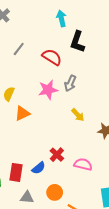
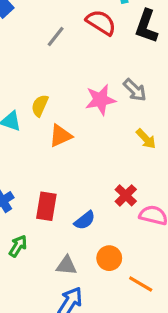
red semicircle: (52, 57) -> (101, 22), moved
gray arrow: (70, 83) -> (135, 90), turned -70
red cross: (57, 155) -> (126, 195), moved
red rectangle: (16, 172) -> (46, 206), moved

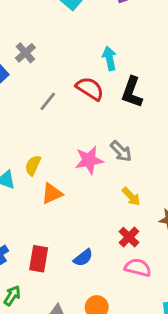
red cross: (126, 195) -> (129, 237), moved
blue semicircle: (85, 220) -> (83, 258), moved

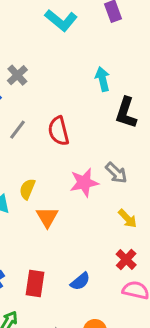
red semicircle: (90, 89) -> (59, 131), moved, turned -136
gray line: (48, 101) -> (18, 130), moved
orange triangle: (52, 193) -> (47, 217), turned -35

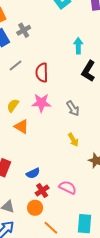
pink star: (84, 183) -> (41, 103), moved
orange triangle: (47, 217) -> (21, 127), turned -42
red cross: (126, 259) -> (42, 190), moved

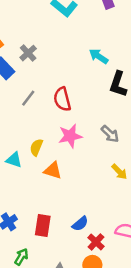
cyan arrow: (78, 46) -> (99, 56), turned -42

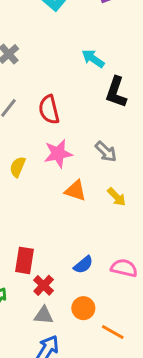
orange triangle: (53, 170) -> (75, 191), moved
blue semicircle: (80, 224) -> (83, 265), moved
red cross: (96, 242) -> (44, 285), moved

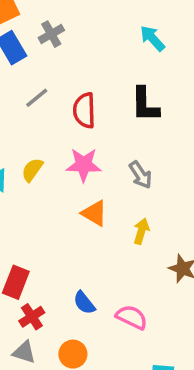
cyan arrow: (93, 59) -> (152, 38), moved
black L-shape: (116, 92) -> (145, 105), moved, turned -32
yellow arrow: (117, 197) -> (141, 231), turned -132
blue semicircle: (83, 265) -> (84, 303), turned 78

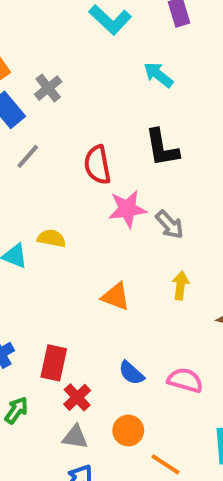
gray line: (37, 98) -> (28, 156), moved
pink star: (84, 165) -> (127, 209), moved
yellow semicircle: (32, 170) -> (52, 238), turned 75
orange triangle: (94, 213) -> (116, 297), moved

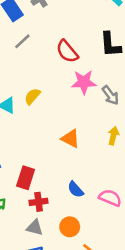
red semicircle: (97, 165) -> (67, 51), turned -35
yellow semicircle: (52, 238) -> (32, 96), turned -66
red cross: (77, 397) -> (39, 202), turned 30

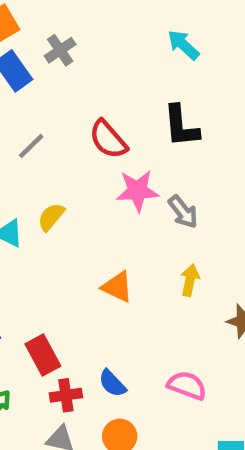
gray line: (22, 41) -> (31, 146), moved
red rectangle: (26, 178) -> (43, 355), turned -45
blue semicircle: (76, 189) -> (112, 383), moved

